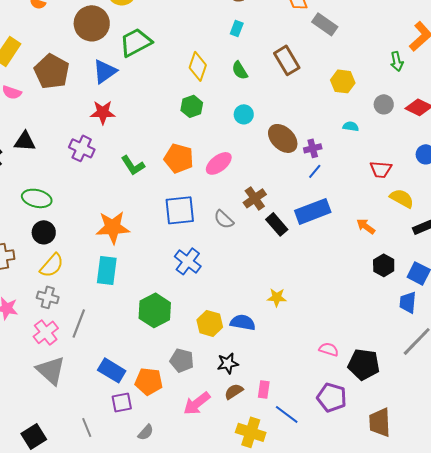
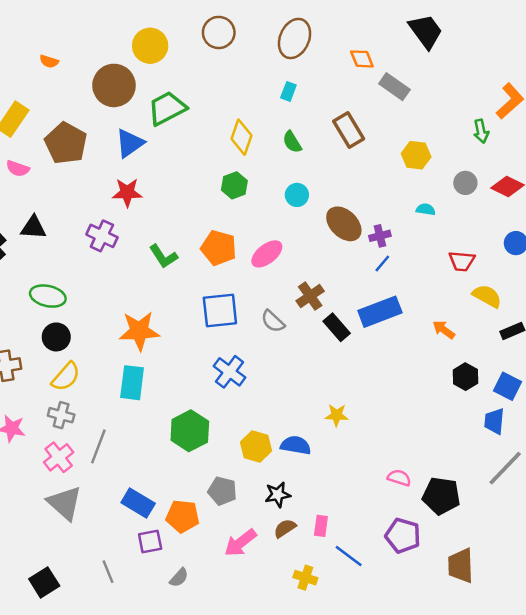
yellow cross: (251, 432) -> (305, 578), size x0.7

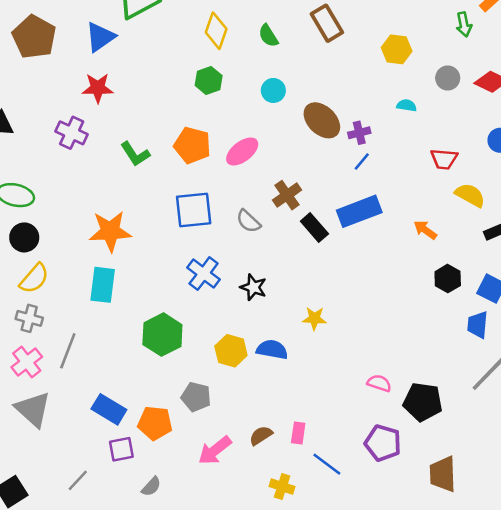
black star: (278, 495) -> (253, 287), moved, turned 30
gray line: (108, 572) -> (78, 480), turned 65

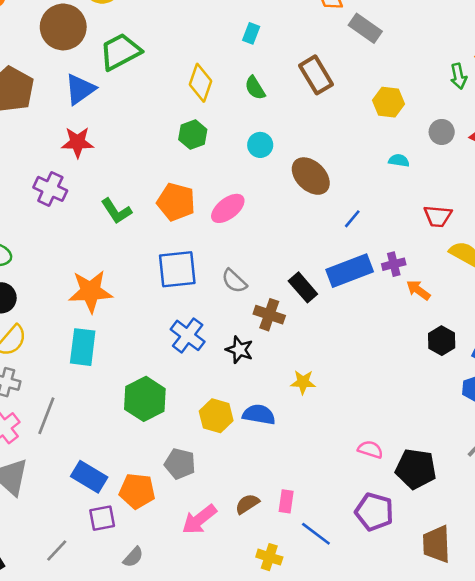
purple cross: (359, 133) -> (394, 264), moved
brown cross: (287, 195) -> (269, 315), moved, turned -36

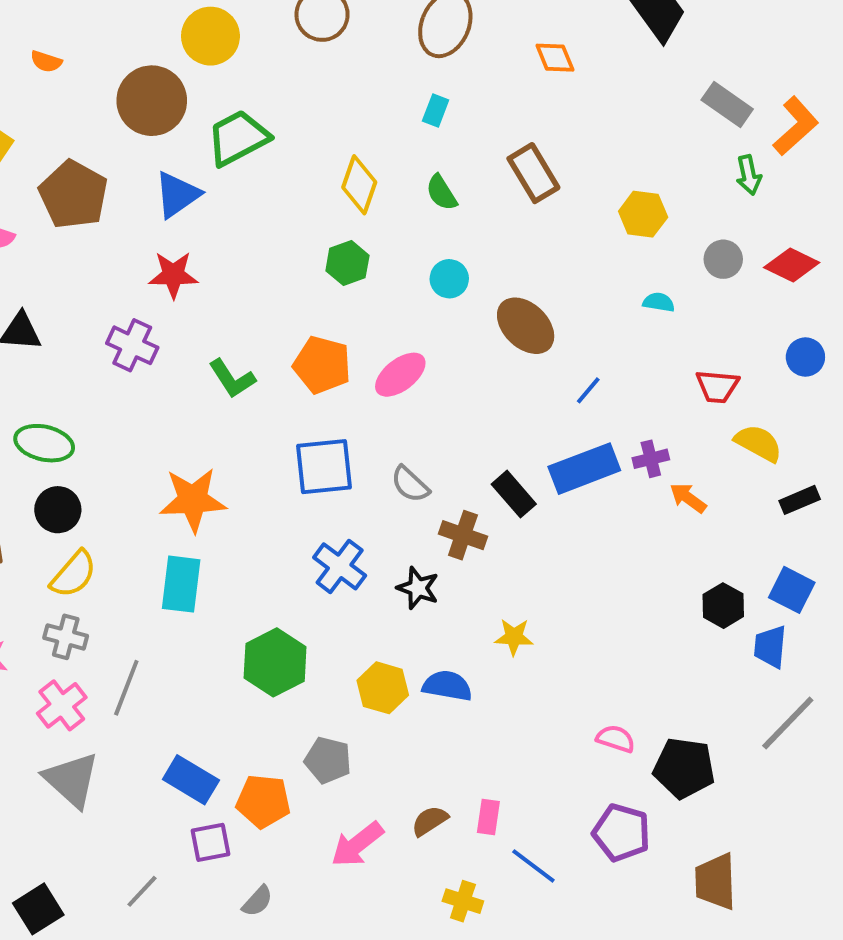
gray rectangle: (365, 28) -> (727, 105), moved
black hexagon: (442, 341) -> (723, 606), moved

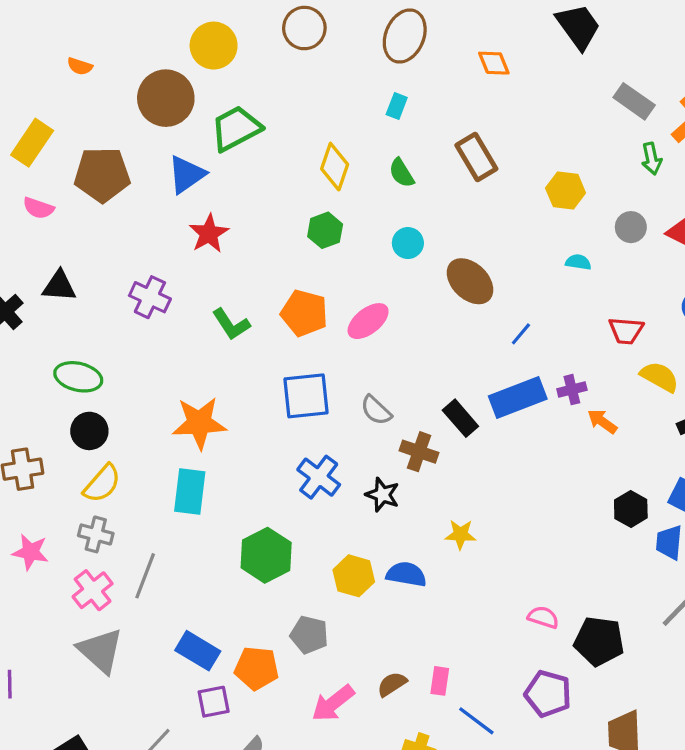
brown pentagon: (73, 195) -> (102, 175), turned -30
red star: (173, 275) -> (209, 233), moved, turned -30

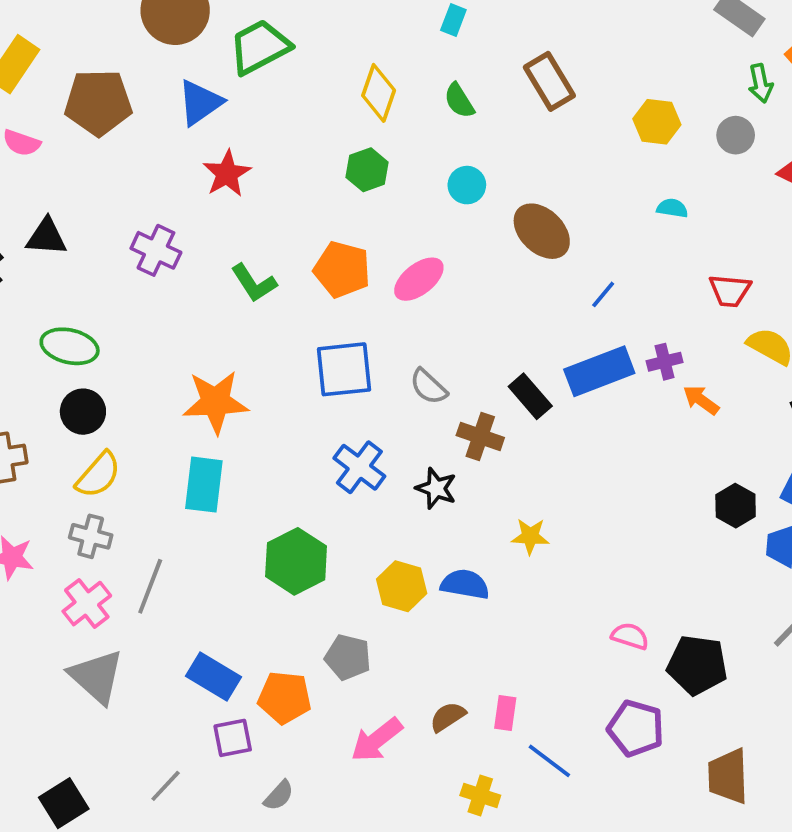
gray circle: (631, 227) -> (736, 135), moved

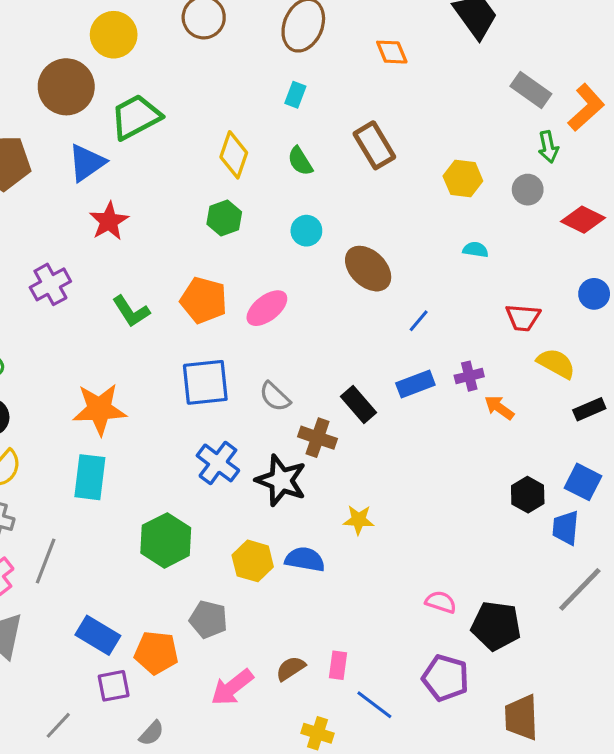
purple cross: (156, 250) -> (50, 284), turned 36
blue rectangle: (599, 371) -> (415, 384), size x0.7
black star: (436, 488) -> (281, 480), size x1.5

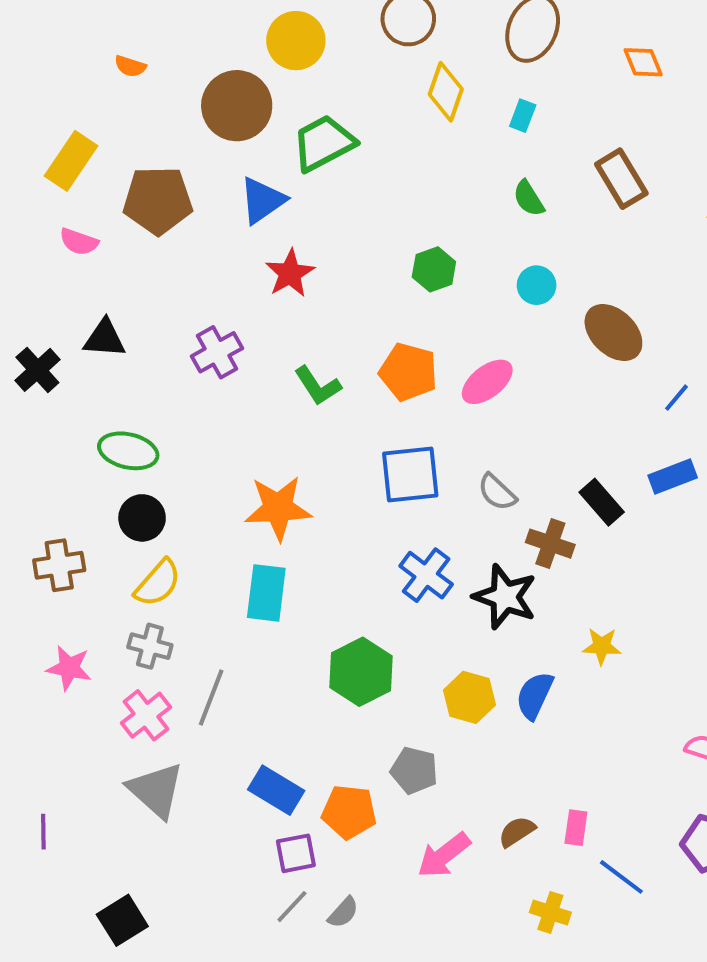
yellow diamond: (234, 155) -> (446, 92), moved
blue semicircle: (305, 559) -> (535, 695), turned -75
gray line: (58, 725) -> (292, 907), moved

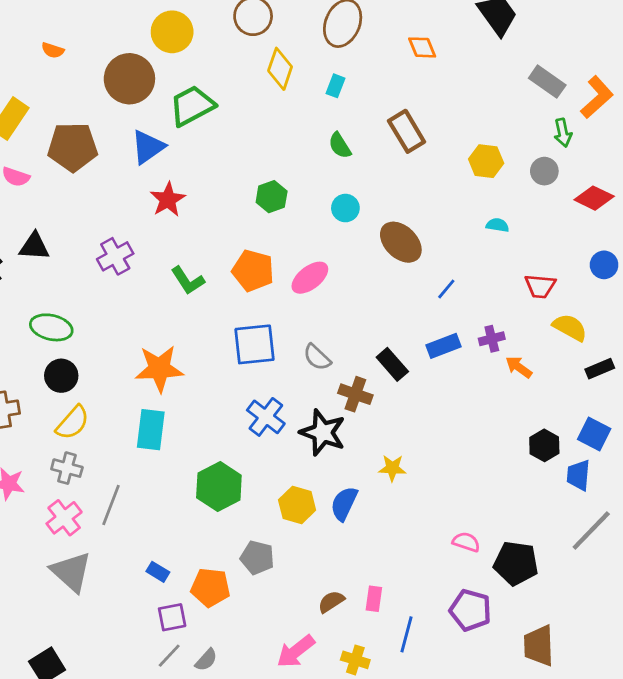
blue rectangle: (276, 790) -> (158, 572), size x0.6
pink arrow: (444, 855) -> (296, 651), moved
blue line: (621, 877) -> (407, 634), turned 68

